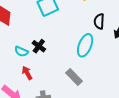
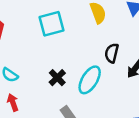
black cross: (39, 46) -> (57, 78), moved

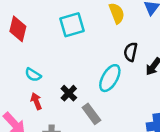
black cross: (57, 78) -> (69, 93), moved

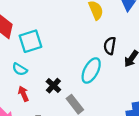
cyan square: (72, 25) -> (30, 41), moved

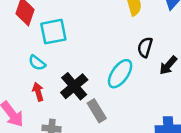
black cross: (53, 86) -> (74, 86), size x1.5

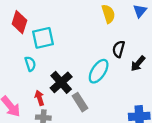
cyan semicircle: (37, 63) -> (30, 64), turned -144
red arrow: (38, 92) -> (39, 98), moved

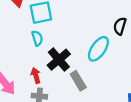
cyan semicircle: (30, 64) -> (37, 38), moved

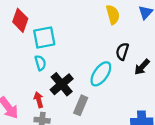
gray rectangle: (78, 81) -> (81, 105), turned 54

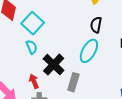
cyan square: (44, 38) -> (33, 23), turned -30
black semicircle: (122, 51) -> (96, 25), moved

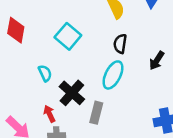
cyan square: (33, 23) -> (68, 36), moved

